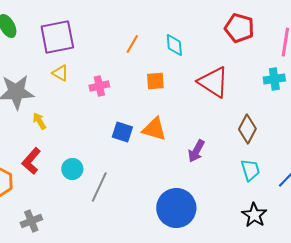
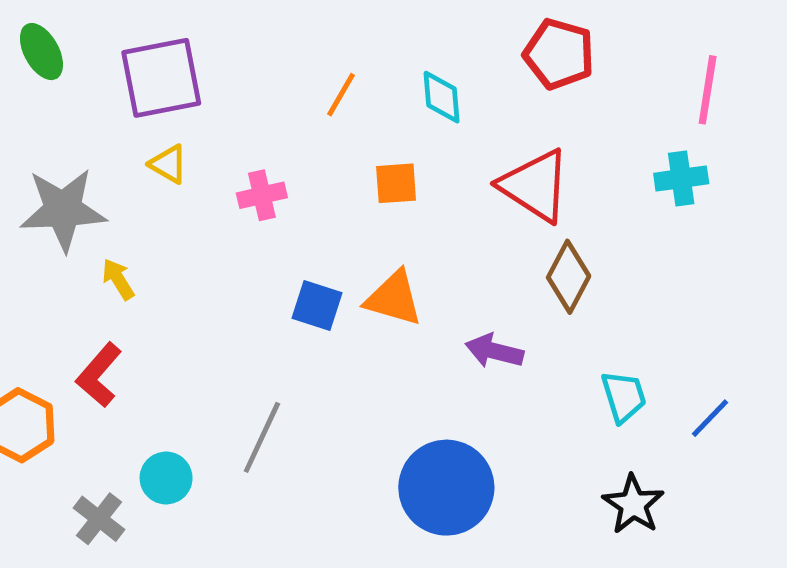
red pentagon: (239, 28) -> (559, 54), moved
brown diamond: (247, 129) -> (569, 277), moved
purple arrow: (196, 151) -> (494, 351), turned 75
cyan circle: (72, 169) -> (166, 478), moved
gray cross: (31, 221) -> (99, 519), turned -30

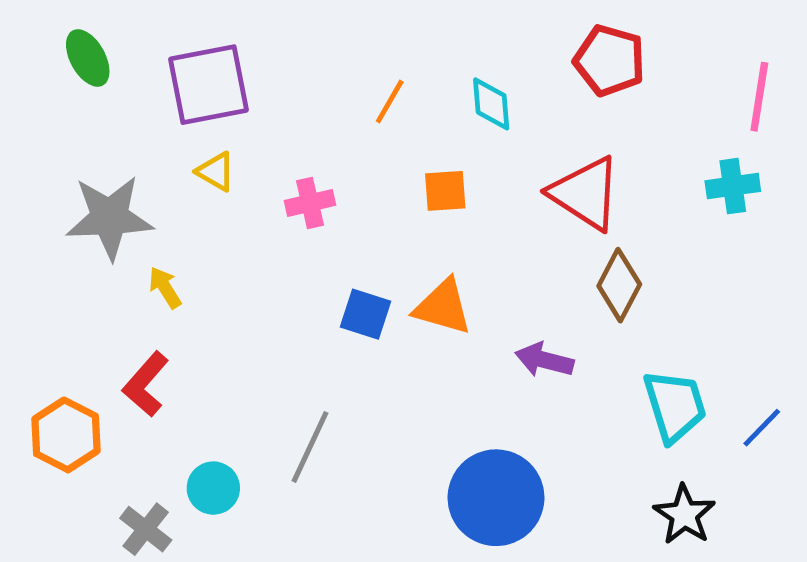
cyan trapezoid: (624, 397) -> (675, 406), size x1.4

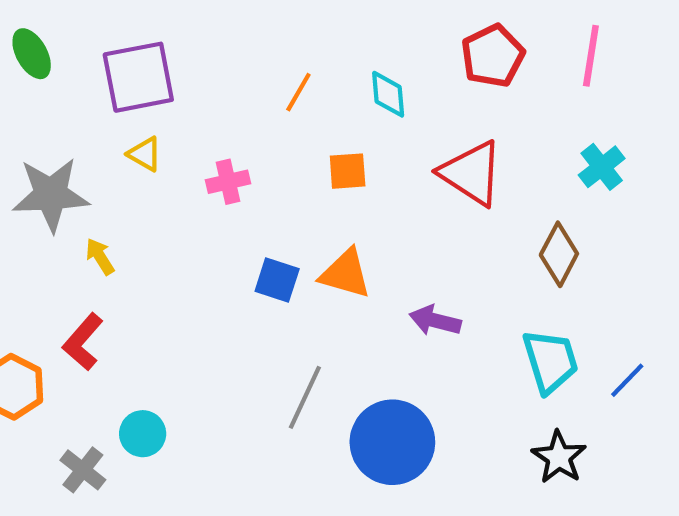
red pentagon: (610, 60) -> (493, 56), turned 30
pink line: (759, 97) -> (591, 56), moved
cyan cross: (733, 186) -> (602, 167), turned -30
brown diamond: (619, 285) -> (559, 254), moved
gray line: (310, 447) -> (305, 397), moved

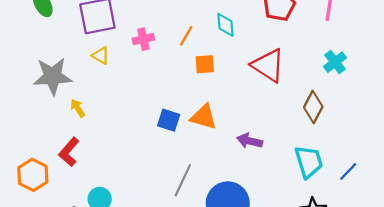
orange line: (298, 92) -> (186, 36), moved
pink cross: (228, 182) -> (143, 39), moved

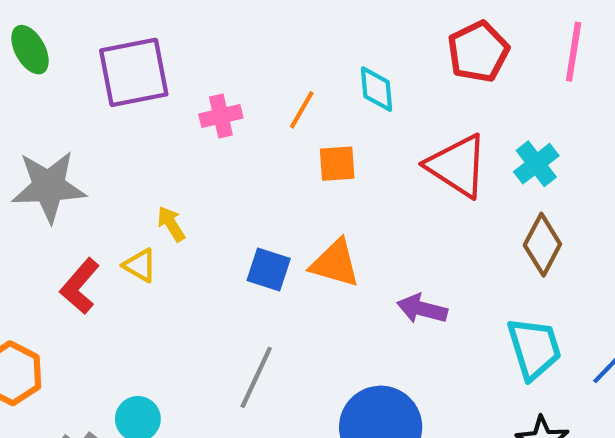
yellow triangle: (101, 56) -> (140, 265), moved
cyan cross: (335, 62) -> (536, 164), moved
yellow arrow: (78, 108) -> (171, 224), moved
red L-shape: (69, 152) -> (80, 286), moved
gray line: (183, 180) -> (256, 377), moved

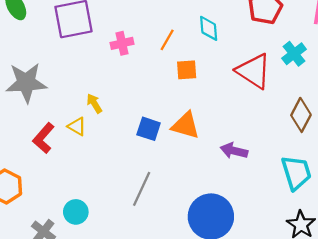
cyan cross: (536, 164) -> (294, 54), moved

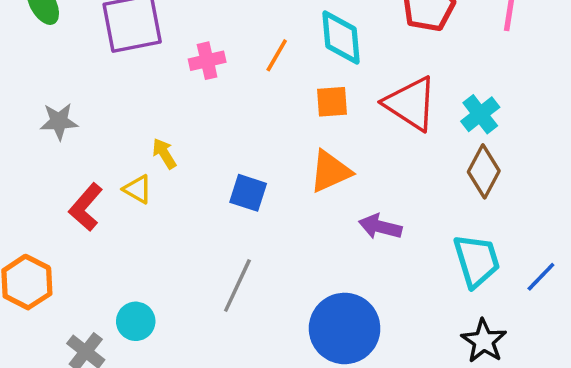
cyan diamond: (209, 28) -> (341, 37), size x1.4
cyan cross: (294, 54) -> (480, 114), moved
orange square: (187, 70) -> (332, 102), moved
gray star: (26, 83) -> (59, 121), size x0.6
orange triangle: (186, 125) -> (330, 171), moved, turned -40

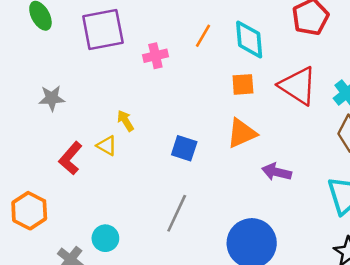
orange line: (277, 55) -> (203, 36), moved

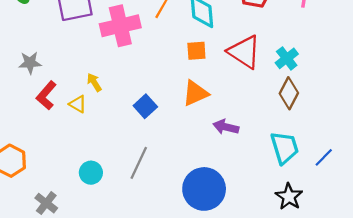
pink cross: (155, 56) -> (120, 26), size x1.8
blue square: (184, 148) -> (145, 106), turned 30
red L-shape: (70, 158) -> (46, 95), moved
cyan circle: (105, 238) -> (91, 173), moved

